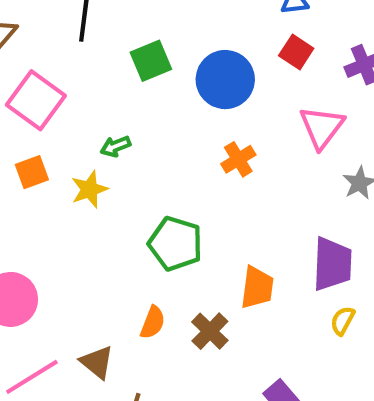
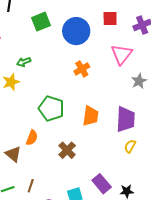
red square: (296, 52) -> (110, 19), turned -35
orange trapezoid: (257, 287) -> (91, 116), moved
orange semicircle: (153, 322) -> (32, 138), moved
brown triangle: (97, 362) -> (13, 154), moved

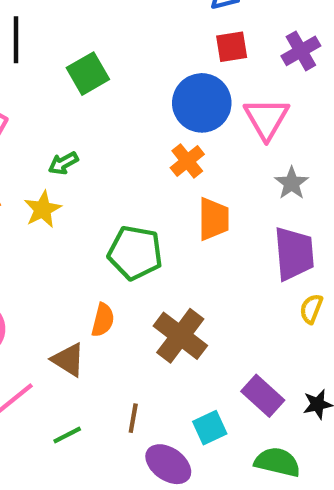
blue circle: (76, 31) -> (202, 103), moved
gray star: (139, 81) -> (292, 183), moved
orange trapezoid: (91, 116) -> (214, 219), moved
brown cross: (67, 150) -> (180, 336), size x1.4
brown line: (31, 186) -> (133, 418), moved

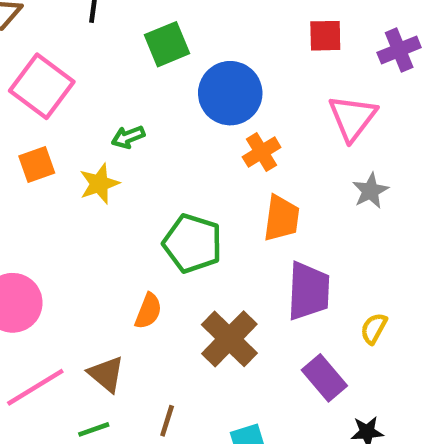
blue circle: (202, 103) -> (230, 93), moved
purple trapezoid: (294, 254) -> (309, 291), moved
brown triangle: (68, 360) -> (106, 374), moved
purple rectangle: (263, 396) -> (324, 378), moved

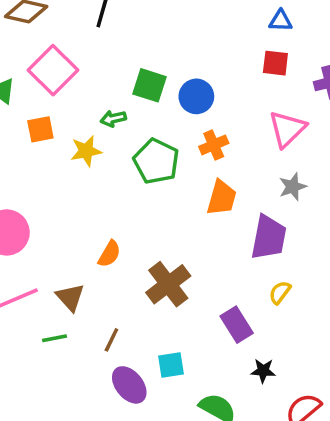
green square: (167, 44) -> (149, 85), moved, turned 32
blue circle: (230, 93) -> (196, 96), size x0.7
green pentagon: (193, 243) -> (156, 161), moved
purple trapezoid: (309, 291) -> (269, 237), moved

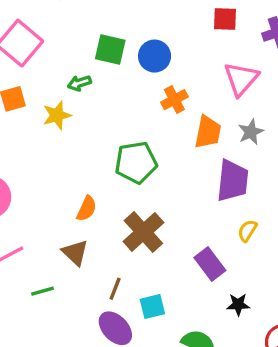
green pentagon: (156, 161) -> (136, 163), moved, turned -30
orange trapezoid: (222, 198) -> (208, 132), moved
brown triangle: (70, 297) -> (75, 253), moved
brown line: (111, 340) -> (115, 289), moved

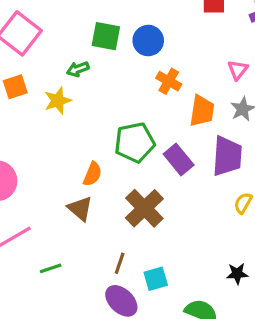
pink triangle: (241, 79) -> (238, 70), moved, size x0.6
orange cross: (174, 100) -> (169, 81), turned -30
orange semicircle: (87, 209) -> (92, 174), moved
brown triangle: (75, 253) -> (80, 209), moved
purple rectangle: (210, 264) -> (179, 159), moved

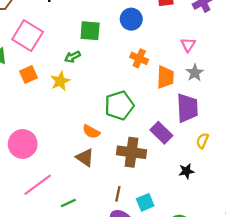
blue circle: (148, 41) -> (131, 19), moved
purple rectangle: (179, 159) -> (161, 133), moved
orange semicircle: (92, 174) -> (91, 132), turned 102
brown cross: (144, 208) -> (131, 152), turned -32
black star: (237, 274) -> (186, 171), moved

